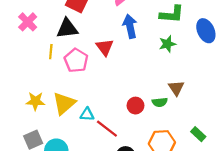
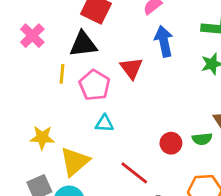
yellow triangle: (64, 103) -> (75, 162), moved
cyan triangle: (87, 114) -> (104, 123), moved

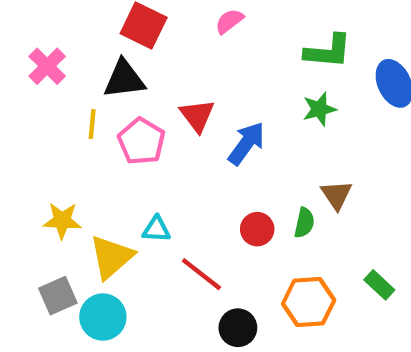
blue arrow: (164, 41) -> (246, 143), moved, turned 48
cyan triangle: (104, 123) -> (156, 229), moved
green semicircle: (202, 139) -> (304, 223), turned -72

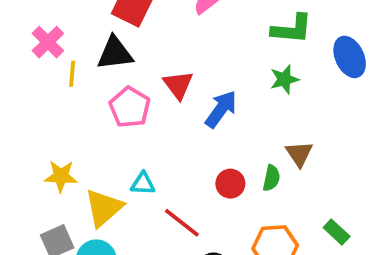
yellow line: (92, 124) -> (72, 74), moved

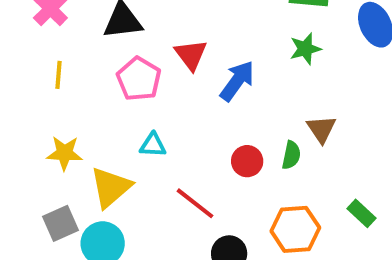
yellow line: (72, 74) -> (59, 75), moved
cyan triangle: (143, 184) -> (153, 145), moved

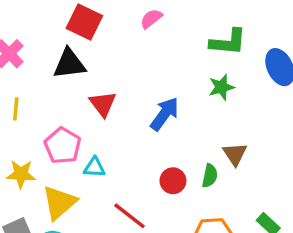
red triangle: (191, 55) -> (103, 104), moved
pink pentagon: (139, 79) -> (63, 146), moved

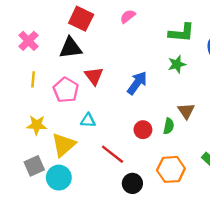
pink pentagon: (63, 146) -> (66, 90), moved

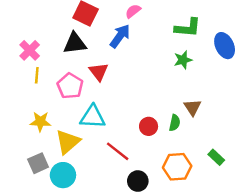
pink cross: (28, 41) -> (30, 50), moved
blue arrow: (137, 83) -> (120, 36), moved
cyan triangle: (88, 120) -> (93, 117), size x1.6

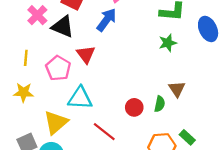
black triangle: (75, 43) -> (63, 27), turned 30
pink cross: (30, 50) -> (37, 15), moved
yellow star: (40, 122) -> (24, 92), moved
green rectangle: (216, 157) -> (187, 137), moved

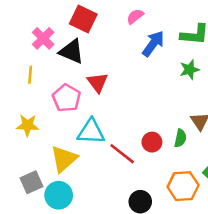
blue arrow: (107, 20) -> (153, 44), moved
yellow line: (26, 58) -> (30, 75), moved
red line: (104, 132) -> (122, 154), moved

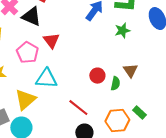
red circle: (152, 142) -> (97, 76), moved
red line: (122, 154) -> (78, 108), moved

